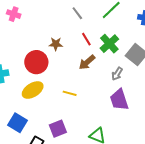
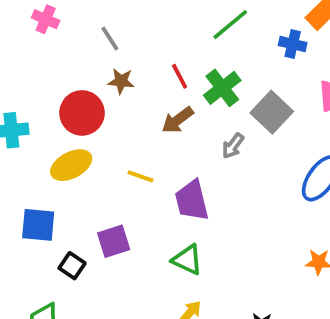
gray line: (77, 13) -> (110, 38), moved
purple trapezoid: (119, 100) -> (192, 201), moved
blue square: (18, 123) -> (38, 225), turned -30

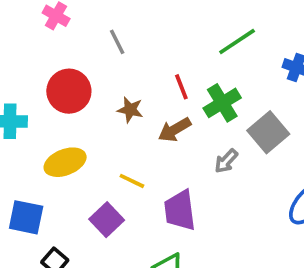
brown star: (121, 81) -> (130, 110), moved
red circle: (82, 113) -> (69, 91), moved
purple square: (114, 241) -> (107, 220), moved, turned -32

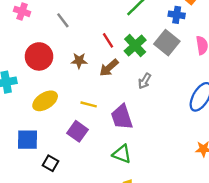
gray square: (268, 132) -> (167, 43), moved

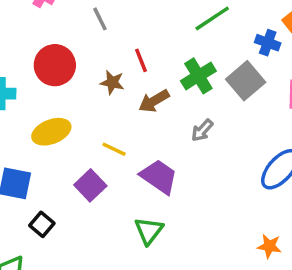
red line: (108, 40) -> (141, 60), moved
purple trapezoid: (122, 117) -> (159, 177), turned 132
green triangle: (122, 154) -> (149, 231), turned 36

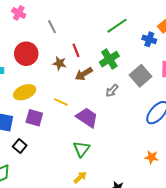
gray square: (246, 81) -> (141, 76), moved
purple square: (90, 185) -> (34, 118), moved, turned -30

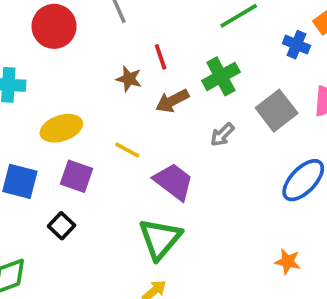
red circle: (26, 54) -> (54, 26), moved
black square: (20, 146) -> (62, 226), moved
green triangle: (82, 149) -> (160, 239), size x1.4

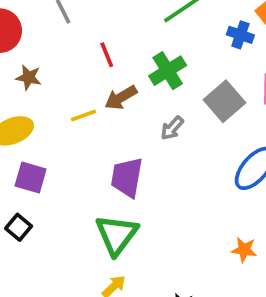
brown star: (129, 79) -> (29, 77), moved
yellow line: (127, 150) -> (83, 115), moved, turned -45
purple trapezoid: (174, 182) -> (127, 177), turned -114

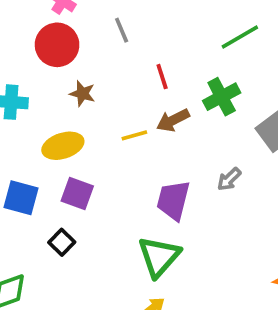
gray arrow: (172, 128) -> (229, 179), moved

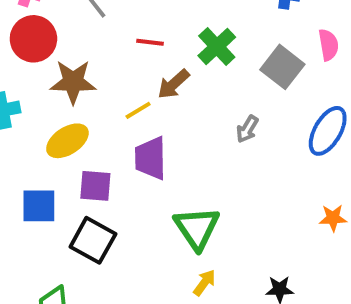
red line: (162, 77) -> (150, 42), turned -50
brown star: (82, 94) -> (73, 82), size x1.6
purple trapezoid: (173, 200) -> (150, 158), moved
black square: (62, 242) -> (93, 240), size x1.6

